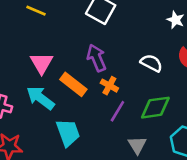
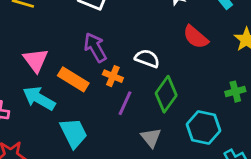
white semicircle: (151, 63) -> (147, 58), moved
green diamond: (155, 108) -> (166, 94), turned -40

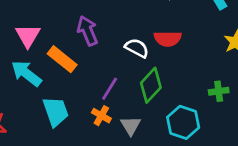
red semicircle: (196, 37) -> (168, 39), moved, turned -48
orange cross: (113, 76) -> (101, 116), moved

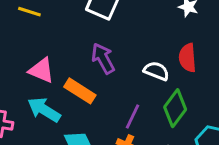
pink triangle: (28, 36) -> (41, 70), turned -32
red semicircle: (168, 39) -> (187, 58), turned 92

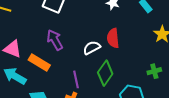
white semicircle: (156, 71) -> (92, 48), turned -48
purple line: (133, 116) -> (76, 79), turned -36

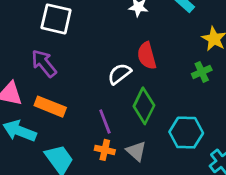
purple arrow: (55, 40) -> (44, 63), moved
green cross: (154, 71) -> (202, 72), moved

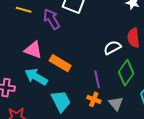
purple arrow: (44, 63) -> (52, 19), moved

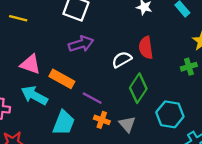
purple arrow: (52, 19) -> (81, 44), moved, turned 105
purple line: (97, 79) -> (92, 98), moved, turned -48
cyan trapezoid: (61, 101) -> (64, 123), turned 50

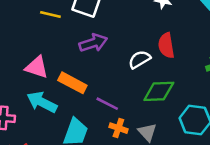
yellow line: (18, 18) -> (50, 14), moved
green diamond: (138, 88) -> (159, 91), turned 56

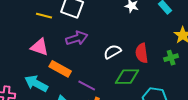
red semicircle: (166, 45) -> (142, 53), moved
pink triangle: (37, 67) -> (40, 47), moved

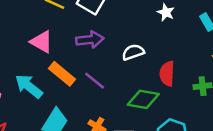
white semicircle: (112, 52) -> (133, 52), moved
purple line: (87, 86) -> (95, 81), moved

